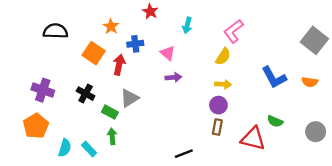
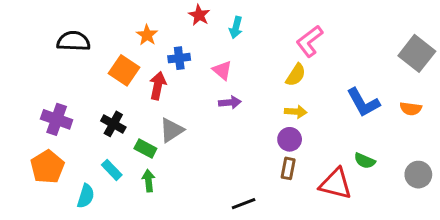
cyan arrow: (187, 25) -> (236, 27), moved
cyan rectangle: (89, 149) -> (112, 170), moved

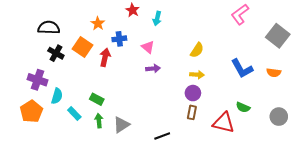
pink L-shape: (310, 41) -> (240, 14), moved
black cross: (113, 124) -> (56, 53), moved
gray triangle: (172, 130) -> (121, 125), moved
cyan semicircle: (86, 196) -> (57, 96), moved

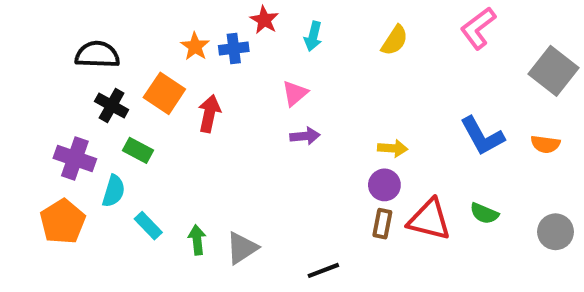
blue cross: (119, 39) -> (234, 48), moved
pink triangle: (148, 47) -> (295, 93), turned 40
yellow semicircle: (197, 50) -> (395, 40), moved
green rectangle: (97, 99) -> (138, 150), moved
red triangle: (224, 123) -> (429, 220), moved

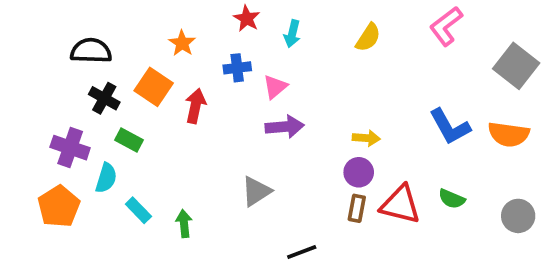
blue cross: (234, 48) -> (237, 68), moved
purple arrow: (305, 136) -> (285, 127), size x1.4
orange semicircle: (545, 144) -> (509, 134), size x1.5
gray triangle: (242, 248) -> (256, 191), moved

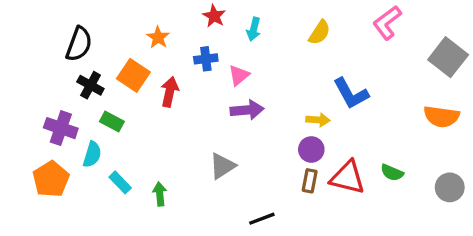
black semicircle: (91, 51) -> (79, 44), turned 108
blue L-shape: (450, 127) -> (351, 93), moved

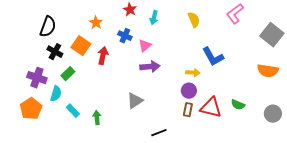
yellow semicircle: (320, 32) -> (194, 20), turned -56
blue cross: (206, 59) -> (125, 36), turned 32
green rectangle: (112, 121) -> (68, 74), turned -72

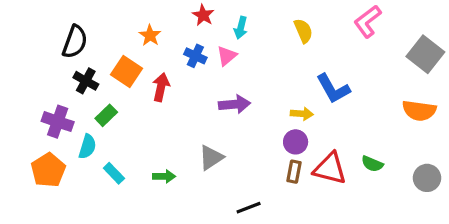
pink triangle: (145, 46) -> (227, 56), moved
green arrow: (97, 118) -> (164, 176), moved, turned 96

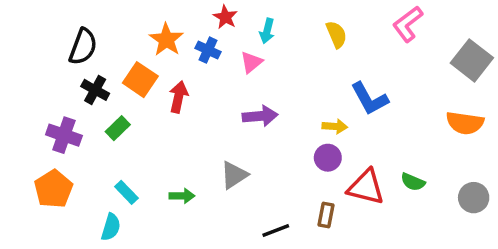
orange star: (150, 35) -> (166, 40), size x1.4
blue cross: (195, 56) -> (208, 50), moved
cyan semicircle: (87, 147) -> (111, 227), moved
brown rectangle: (294, 172) -> (326, 215), moved

